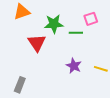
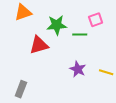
red triangle: (37, 43) -> (39, 45), turned 48

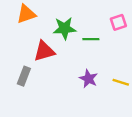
pink square: (96, 20) -> (118, 22), moved
gray rectangle: (21, 89) -> (24, 76), moved

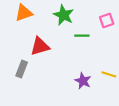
green star: (65, 28) -> (64, 15), moved, turned 30
purple star: (88, 79) -> (83, 81), moved

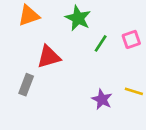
pink square: (107, 20) -> (131, 39), moved
green line: (82, 36) -> (101, 43), turned -56

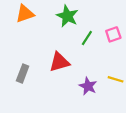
red triangle: (49, 57) -> (59, 62), moved

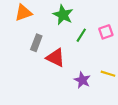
red triangle: (59, 62) -> (56, 58), turned 42
gray rectangle: (23, 74) -> (36, 43), moved

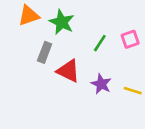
green star: (63, 15) -> (62, 22), moved
purple star: (82, 80) -> (101, 84), moved

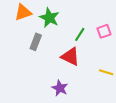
red triangle: (68, 71) -> (70, 57), moved
purple star: (101, 84) -> (60, 88), moved

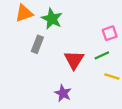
green line: (80, 34) -> (102, 55), moved, turned 32
red triangle: (70, 57) -> (74, 60), turned 36

